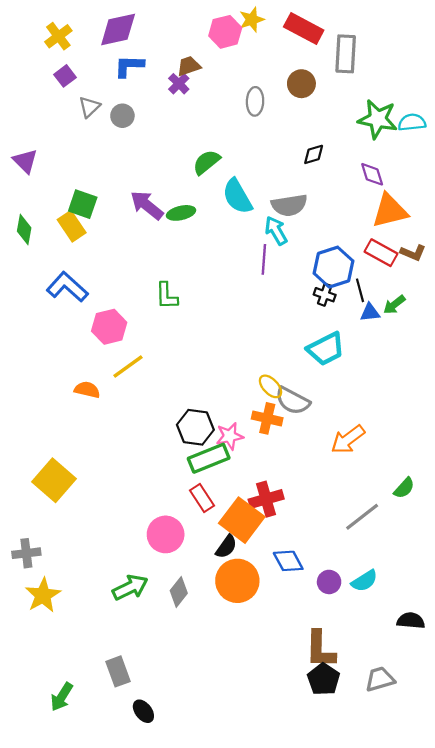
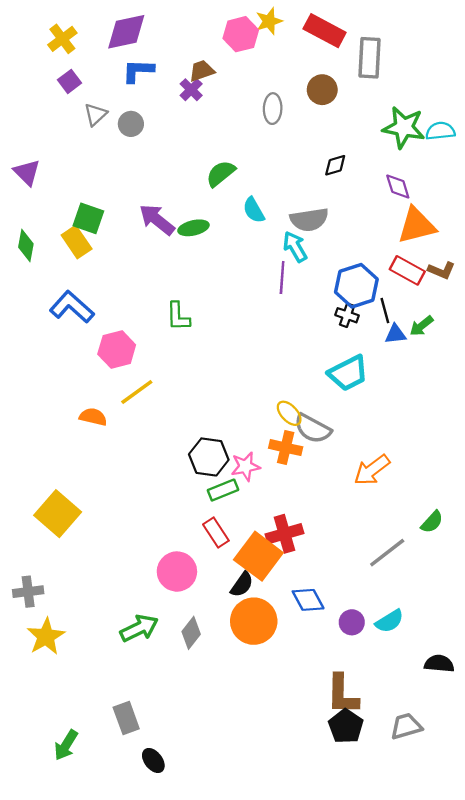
cyan semicircle: (237, 196) -> (254, 210), size x0.7
green rectangle: (209, 458) -> (223, 490), size x0.7

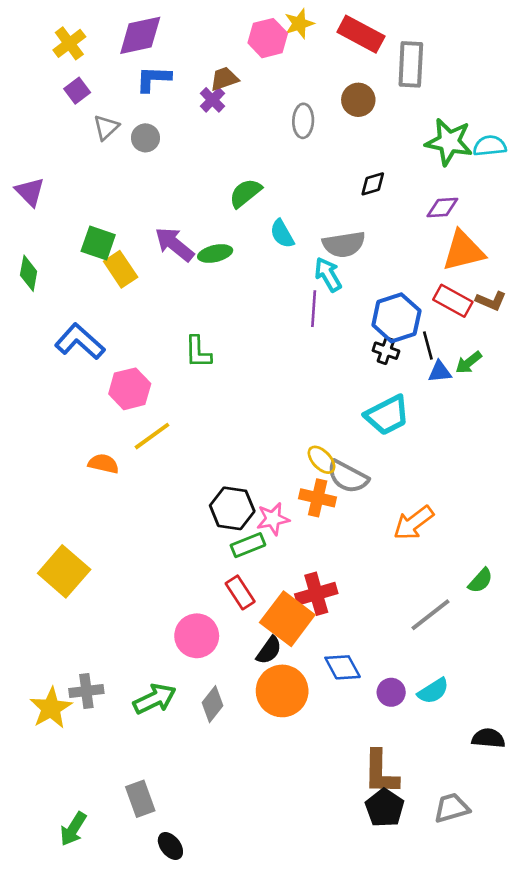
purple diamond: (398, 187) -> (442, 208), turned -76
yellow rectangle: (77, 242) -> (121, 269), moved
gray cross: (28, 592) -> (86, 691), moved

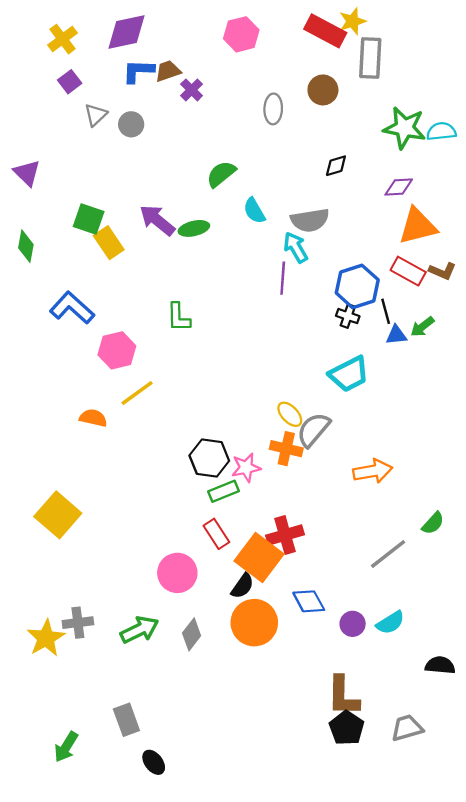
yellow star: (299, 24) -> (353, 21), moved
brown trapezoid: (224, 79) -> (168, 71), moved
gray semicircle: (348, 477) -> (313, 430), turned 102
orange arrow: (413, 523) -> (373, 471), turned -153

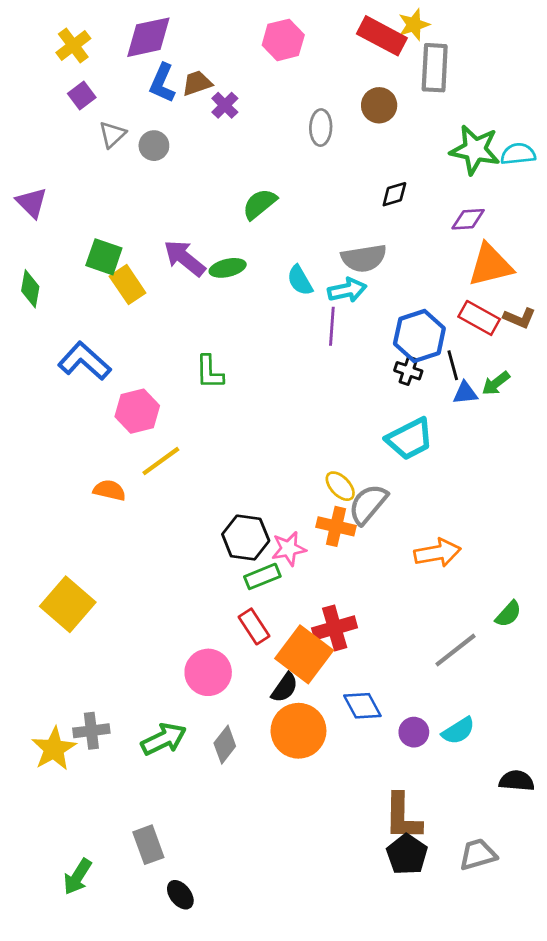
blue L-shape: (138, 71) -> (162, 83), turned -68
cyan semicircle: (254, 211) -> (300, 280), moved
cyan arrow: (296, 247) -> (347, 290), turned 108

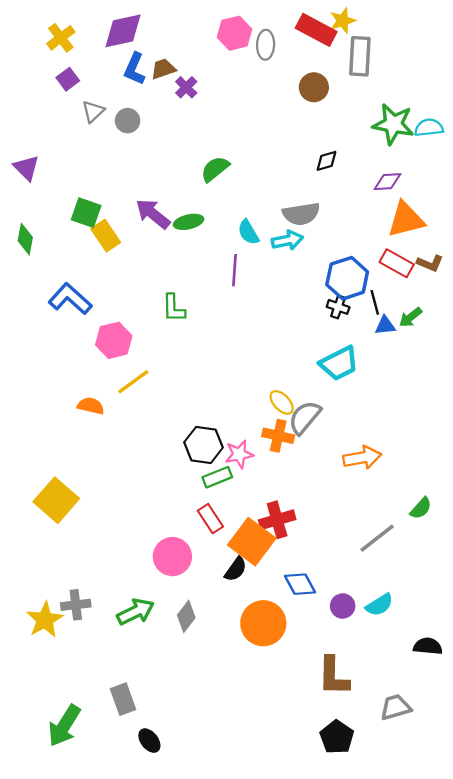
gray ellipse: (321, 128) -> (266, 45), moved
purple line: (332, 326) -> (235, 270), moved
orange circle: (298, 731) -> (263, 623), moved
black pentagon: (407, 854) -> (337, 737), moved
green arrow: (77, 877) -> (64, 726), size x1.4

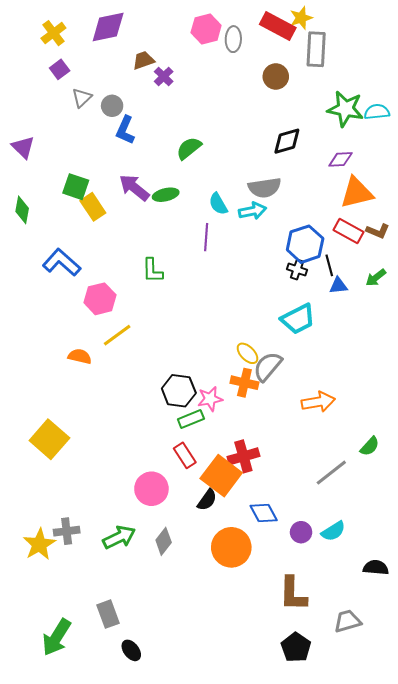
blue L-shape: (134, 69) -> (125, 130), moved
black diamond: (327, 161) -> (287, 141), size x1.4
green arrow: (410, 317) -> (376, 278), moved

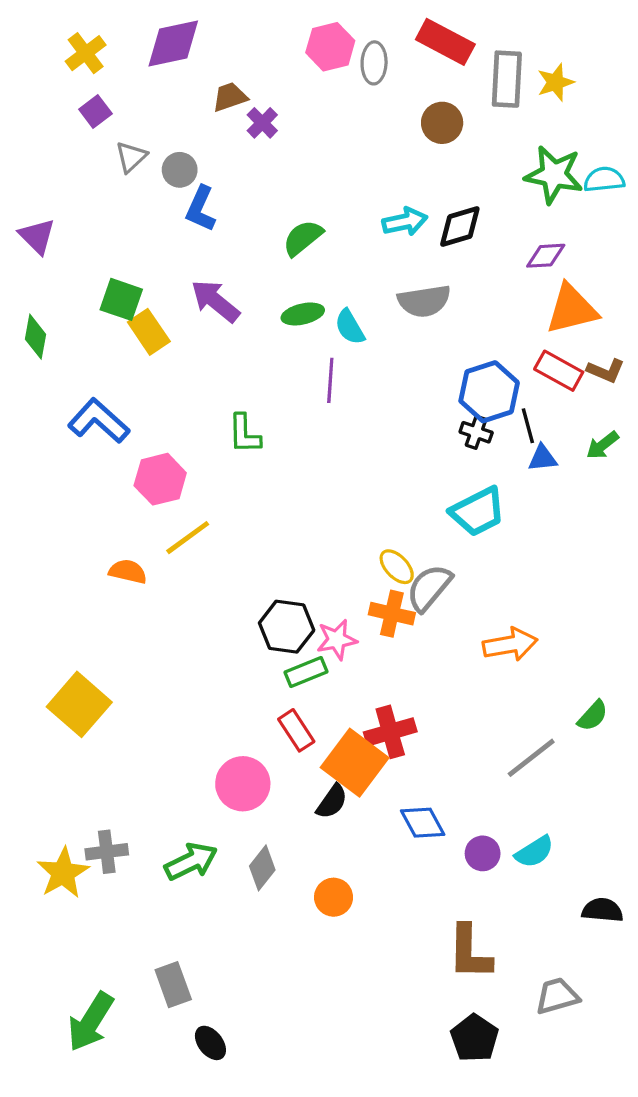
yellow star: (301, 18) -> (555, 82), moved
green ellipse: (166, 195) -> (303, 314), moved
cyan arrow: (253, 211) -> (405, 222), moved
orange circle: (231, 547) -> (334, 897), moved, size x0.6

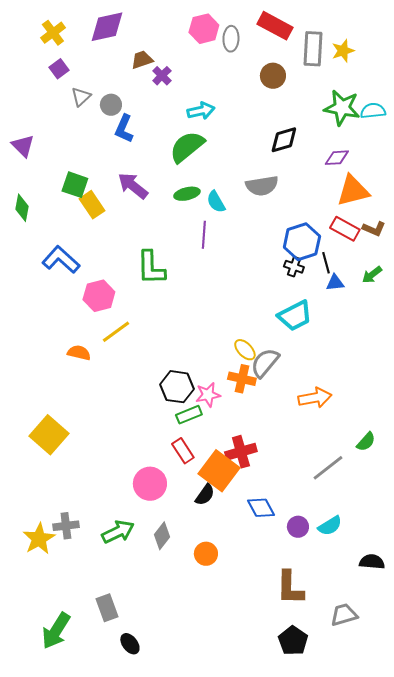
cyan arrow: (405, 222) -> (201, 111), moved
green semicircle: (303, 238) -> (187, 147), size x1.4
green L-shape: (244, 434) -> (151, 268), size x1.4

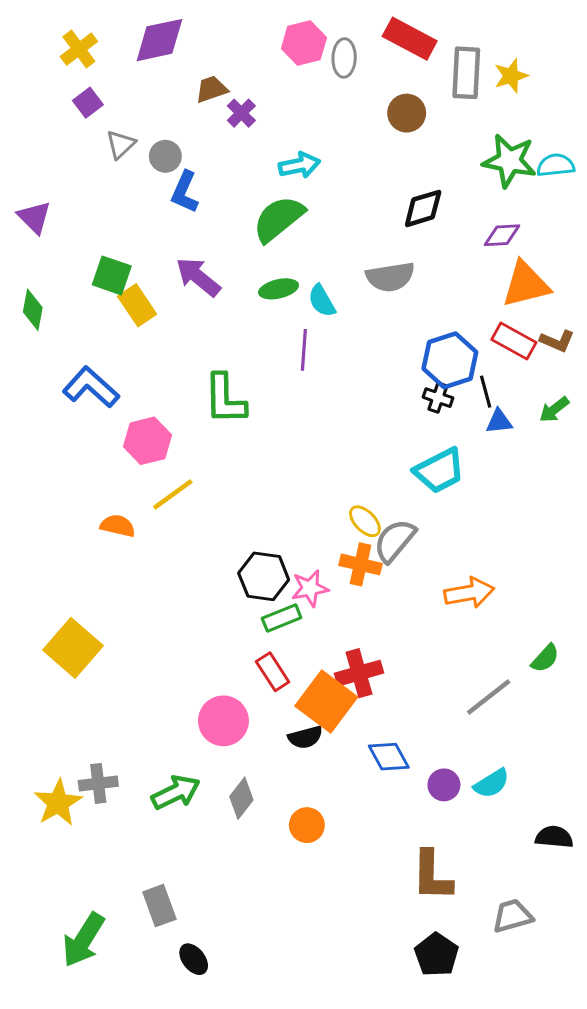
black semicircle: (205, 495) -> (305, 737), turned 40

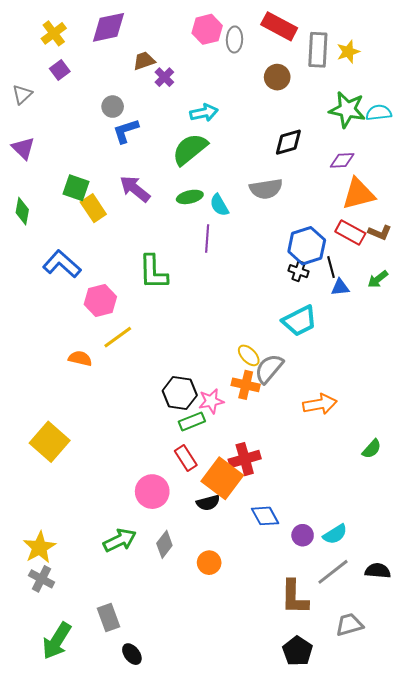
gray triangle: (121, 144) -> (22, 94), moved
blue L-shape: (185, 192) -> (126, 131), turned 48
gray line: (489, 697) -> (333, 572), moved
gray cross: (98, 783) -> (42, 579), moved, turned 35

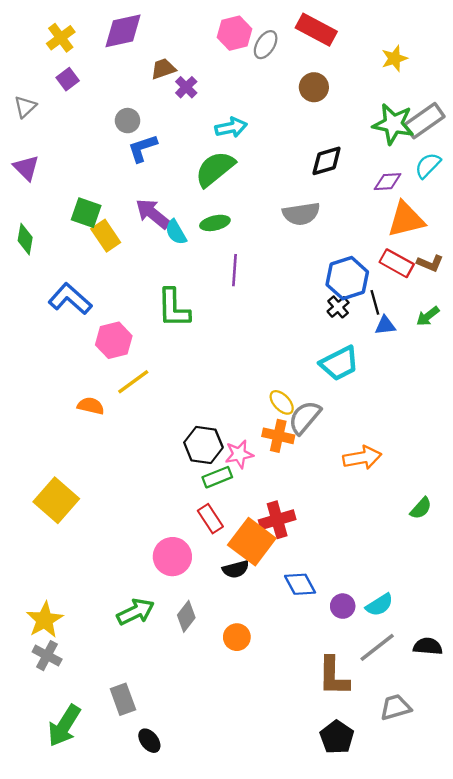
gray ellipse: (235, 39) -> (266, 45), turned 30
gray rectangle: (318, 50) -> (424, 121), moved, turned 52
cyan semicircle: (379, 113) -> (428, 165), moved, turned -40
cyan semicircle: (219, 205) -> (176, 232), moved
black cross: (299, 271) -> (338, 307), turned 30

